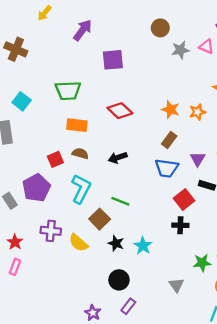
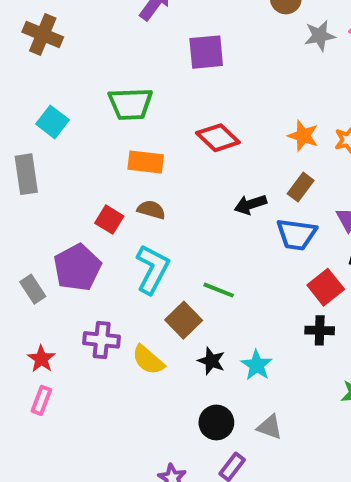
black arrow: (118, 158) -> (250, 205), moved
red square: (55, 159) -> (109, 220), turned -35
gray triangle: (176, 285) -> (270, 427), moved, turned -35

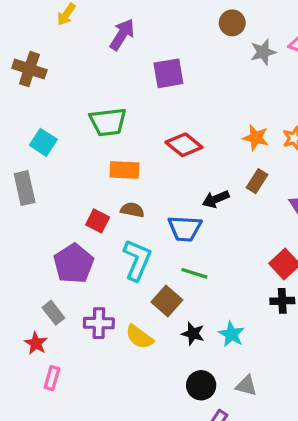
blue trapezoid: (296, 234) -> (185, 228), moved
gray rectangle: (33, 289) -> (53, 313), moved
red star: (41, 359) -> (36, 343), moved

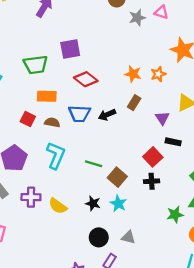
purple square: (168, 73) -> (70, 49), moved
red square: (98, 221) -> (28, 119), moved
blue trapezoid: (185, 228) -> (79, 114), moved
brown square: (167, 301) -> (117, 177), moved

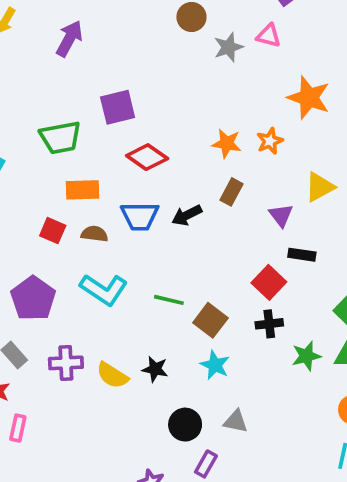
cyan L-shape: (56, 155) -> (104, 289), turned 104
black star: (93, 203) -> (155, 369), moved
green star: (175, 214) -> (306, 356), moved

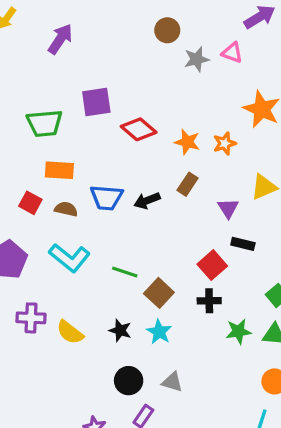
red diamond: (147, 157) -> (139, 129), moved
black star: (155, 369) -> (120, 330), moved

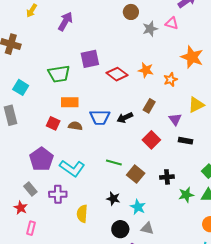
orange star: (187, 142) -> (146, 70), moved
cyan L-shape: (70, 258) -> (72, 168), moved
red square: (212, 265) -> (151, 140), moved
yellow semicircle: (70, 332) -> (82, 214), moved, turned 60
cyan star: (159, 332) -> (138, 207), moved

